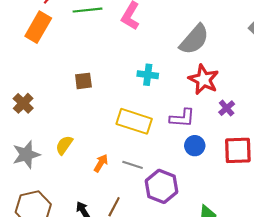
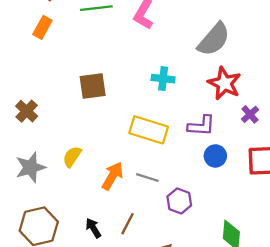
orange rectangle: (38, 27) -> (42, 27), size x0.7
brown square: (83, 81) -> (93, 86), size x1.4
orange arrow: (101, 163) -> (112, 176), size x1.4
purple hexagon: (162, 186) -> (179, 201), size x0.7

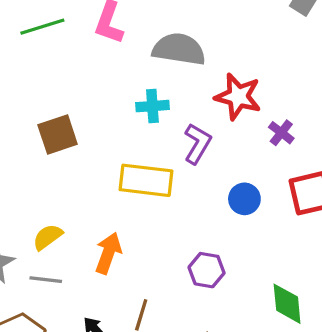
gray semicircle: (214, 39) -> (179, 49), moved, turned -111
purple L-shape: (201, 126) -> (197, 144), moved, turned -52
yellow semicircle: (72, 157) -> (48, 237), turned 30
gray line: (147, 178) -> (46, 280), moved

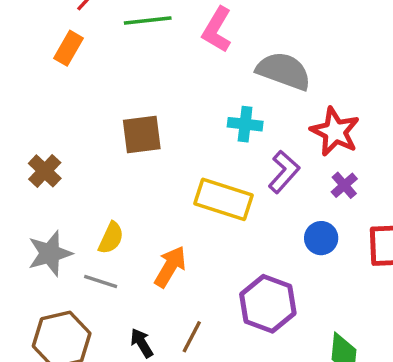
purple cross: (281, 133) -> (344, 185), moved
yellow semicircle: (48, 237) -> (111, 238), turned 140
purple hexagon: (207, 270) -> (268, 304), size x1.5

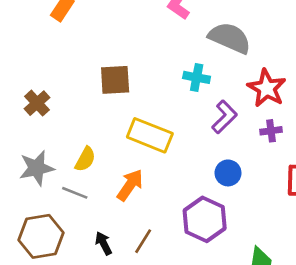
purple cross: (344, 185) -> (271, 131), turned 30
yellow rectangle: (224, 199) -> (150, 135), moved
blue circle: (321, 238) -> (228, 173), moved

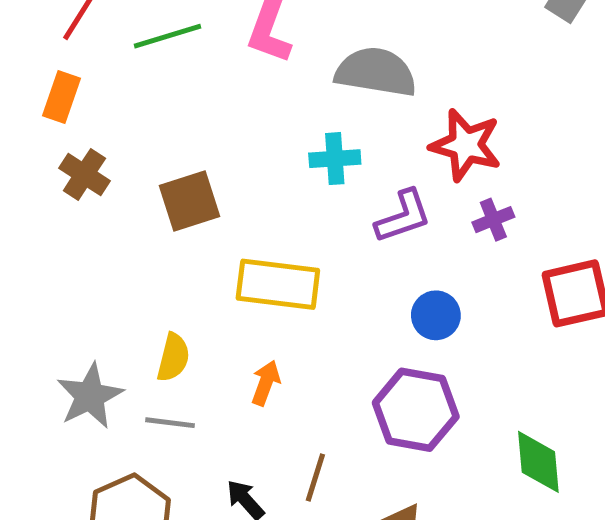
brown cross: (37, 103) -> (84, 174), moved
purple L-shape: (224, 117) -> (403, 216), turned 40
orange arrow: (130, 185) -> (266, 383), size x0.7

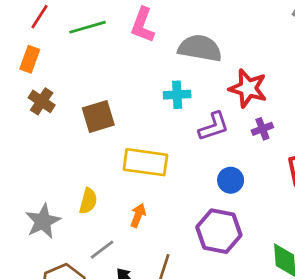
gray line: (170, 423) -> (102, 250), moved, turned -45

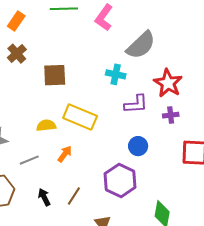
gray semicircle: (200, 48) -> (141, 45), turned 112
yellow semicircle: (88, 201) -> (46, 125), moved, turned -126
gray line: (102, 250) -> (29, 160), moved

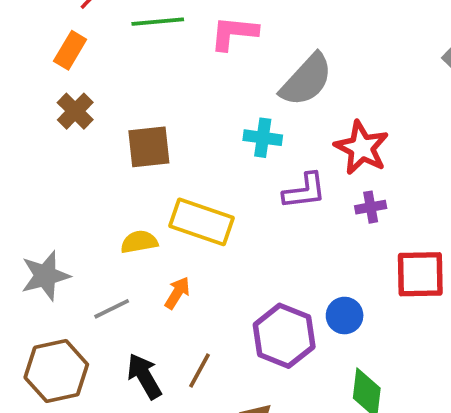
pink L-shape: (104, 18) -> (234, 33), turned 64
blue circle: (138, 146) -> (345, 316), moved
black arrow: (44, 197) -> (144, 376), size x1.4

